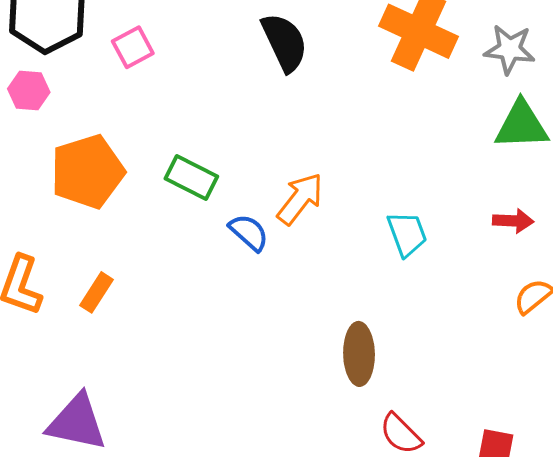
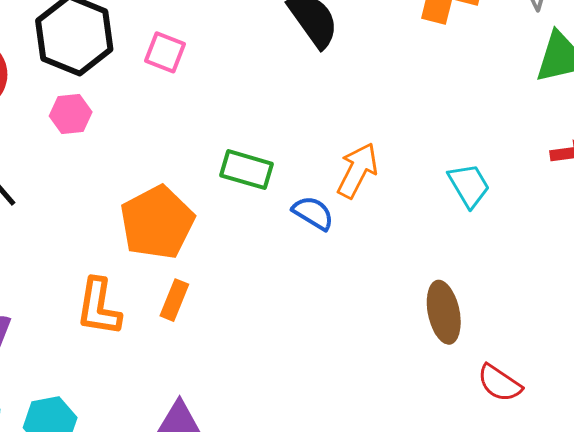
pink square: (133, 47) -> (165, 52), turned -30
orange pentagon: (87, 172) -> (157, 223), moved

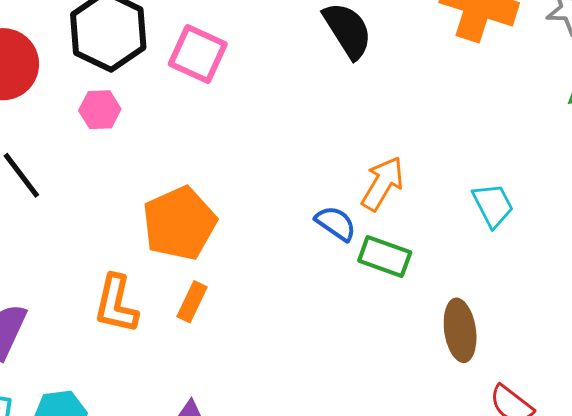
pink square: (165, 52) -> (198, 54), size x1.4
green rectangle: (246, 170) -> (385, 257), moved

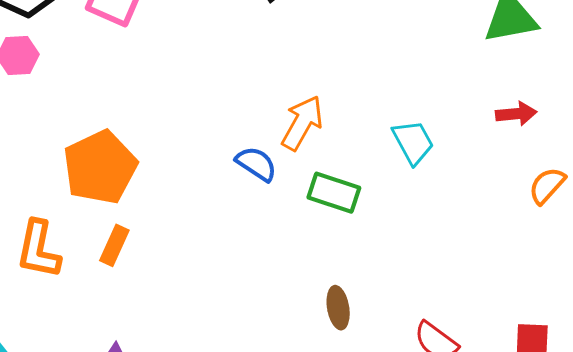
green rectangle: (385, 257) -> (334, 193), moved
brown ellipse: (460, 330) -> (338, 308), moved, size x0.7

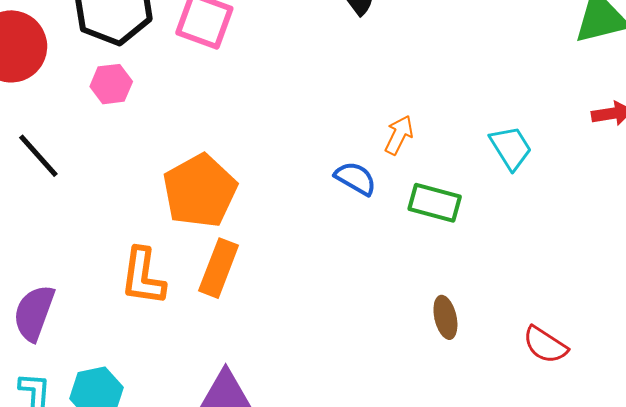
orange arrow: (302, 123) -> (399, 135), size x0.7
orange rectangle: (114, 245) -> (219, 268), size x1.4

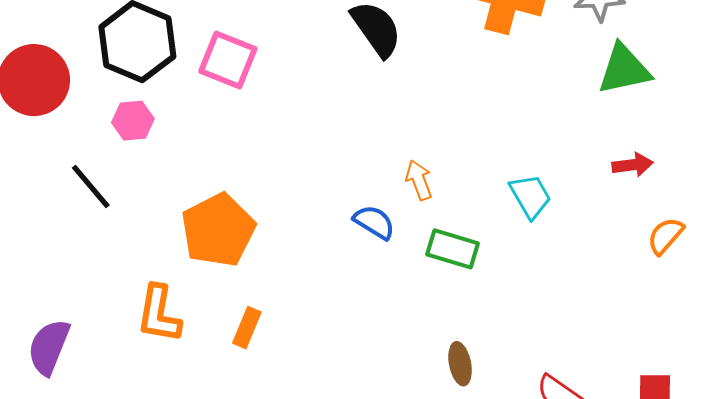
orange arrow: (399, 135) -> (419, 180), turned -48
black line: (38, 156) -> (91, 187), moved
orange rectangle: (219, 268) -> (247, 328), moved, size x0.7

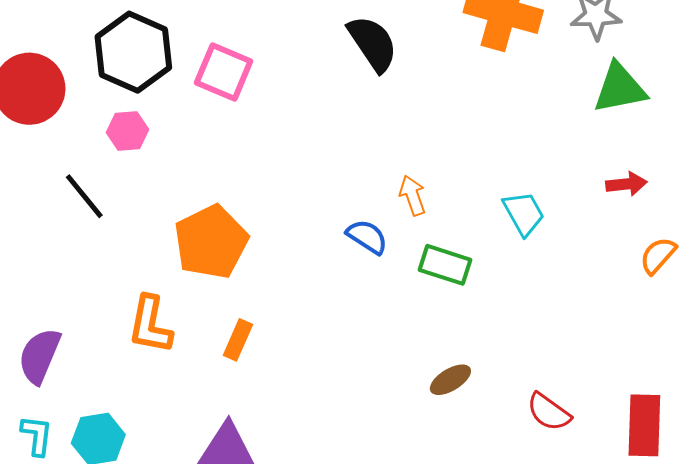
brown ellipse: (460, 364) -> (450, 380), turned 69

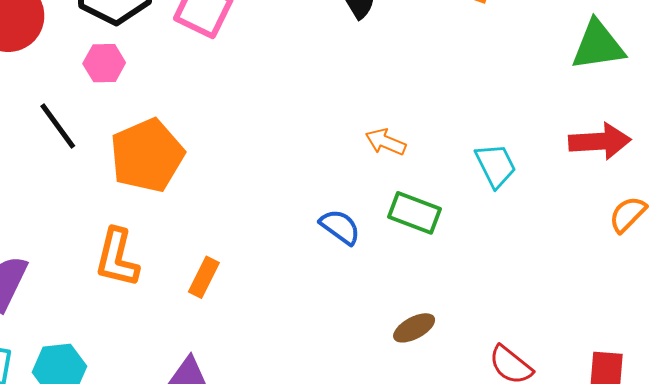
red arrow: (626, 184) -> (600, 141), size x1.5
orange arrow: (413, 195) -> (386, 142), turned -51
blue semicircle: (367, 237) -> (340, 227), moved
orange pentagon: (211, 242) -> (147, 155), moved

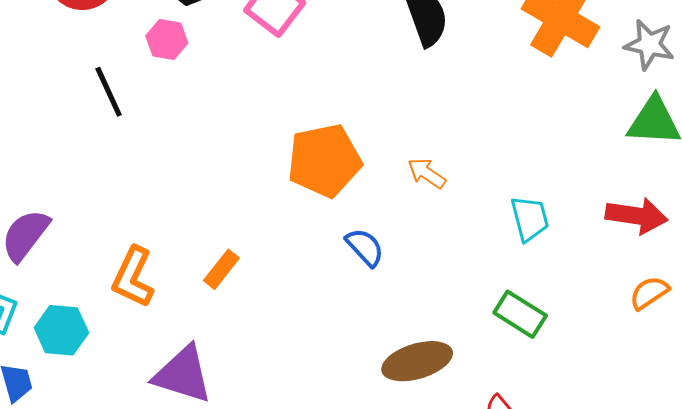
orange pentagon: (147, 155) -> (324, 161), moved
green rectangle: (414, 213) -> (520, 314), moved
orange L-shape: (117, 258) -> (133, 277), moved
brown ellipse: (414, 328) -> (417, 361), size x1.6

